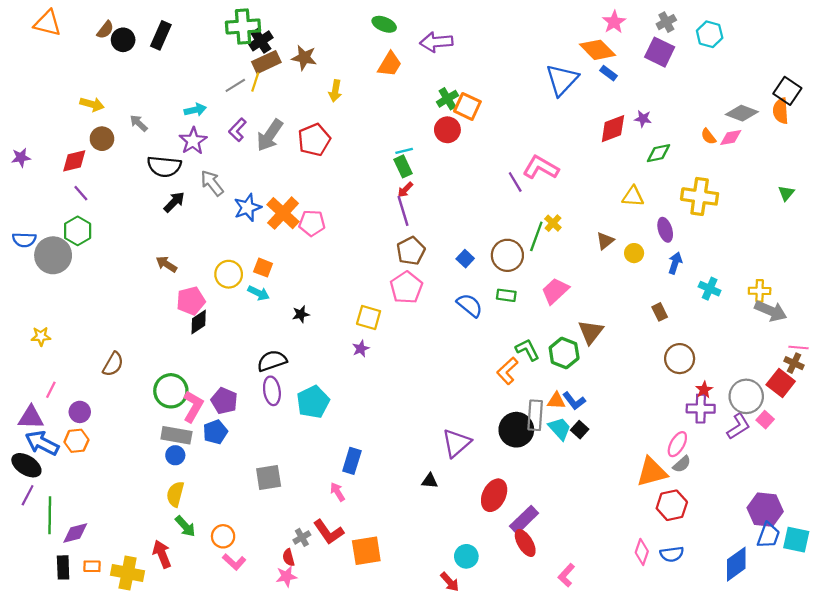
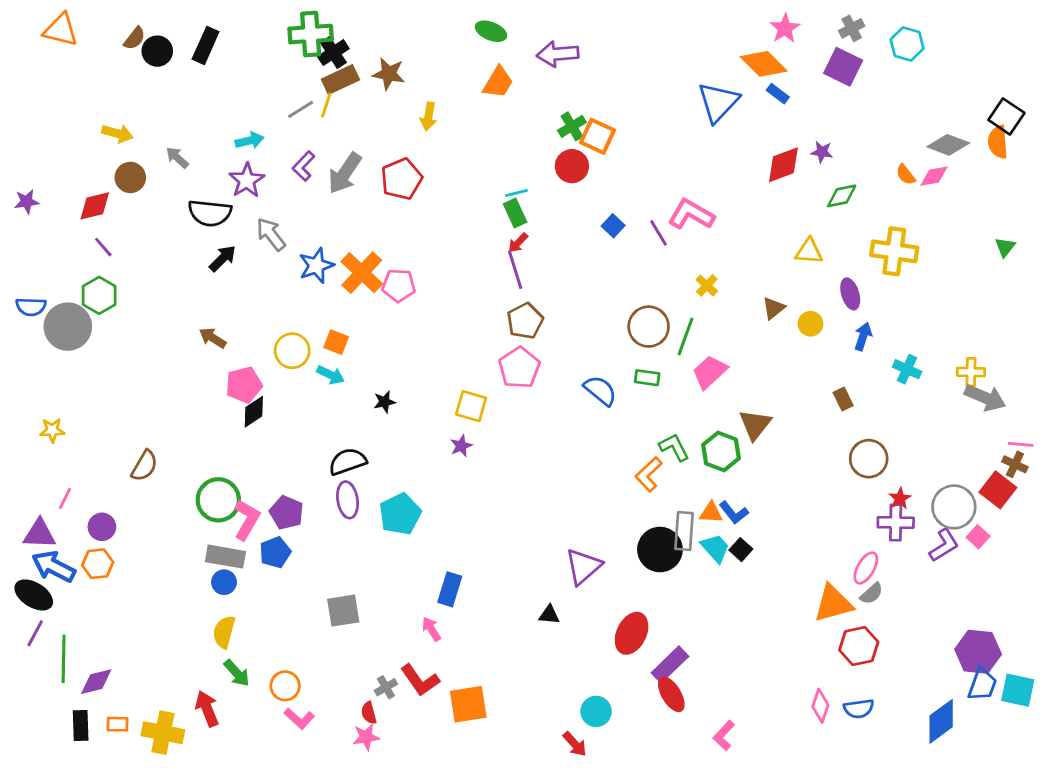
green line: (536, 236) -> (686, 337), moved
blue square: (465, 259) -> (613, 226), moved

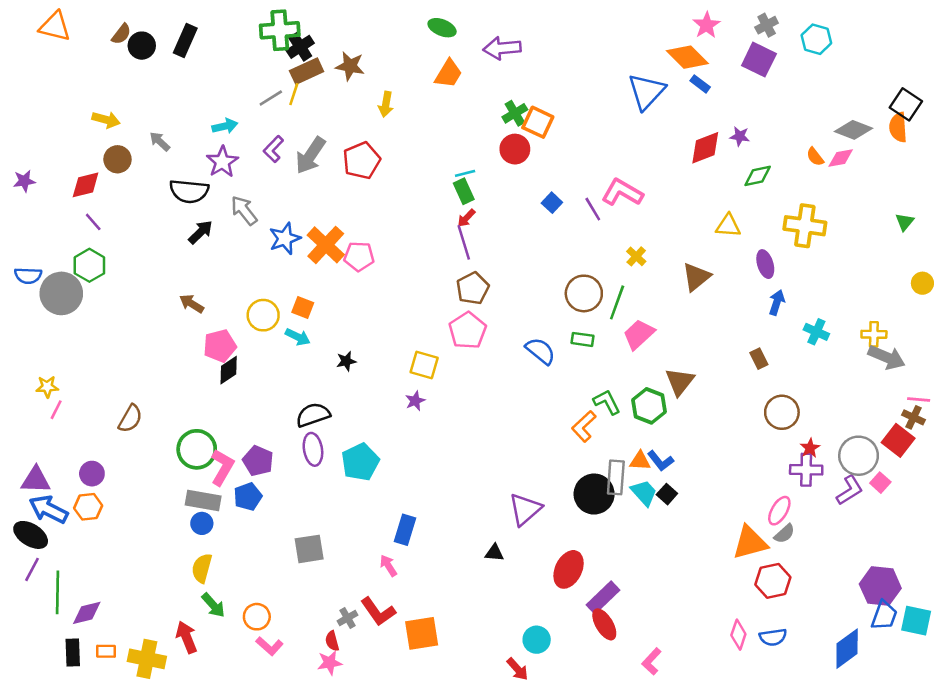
brown triangle: (774, 308) -> (696, 277), size x1.4
yellow circle: (810, 324) -> (922, 283), moved
pink line: (65, 498) -> (56, 410), moved

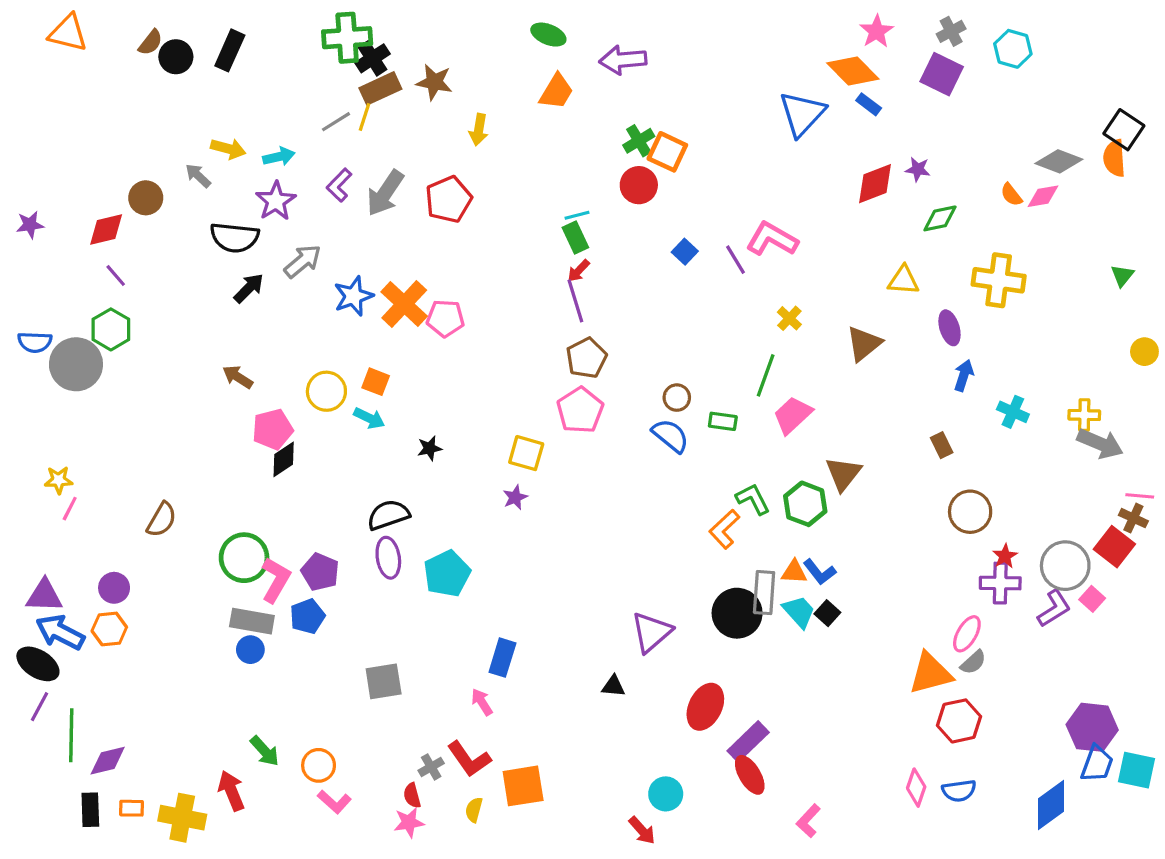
yellow arrow: (106, 120) -> (228, 149), moved
gray arrow: (244, 210) -> (303, 261), turned 88
brown circle: (584, 293) -> (677, 398), moved, size x0.6
yellow semicircle: (202, 568) -> (474, 810), moved, size x0.7

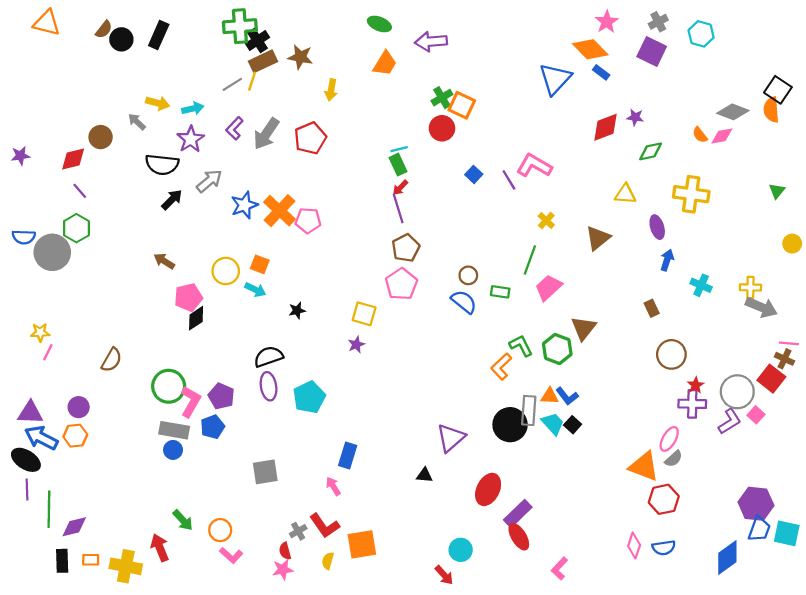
orange triangle: (930, 673) -> (644, 466), turned 36
purple line: (40, 707) -> (27, 489), turned -30

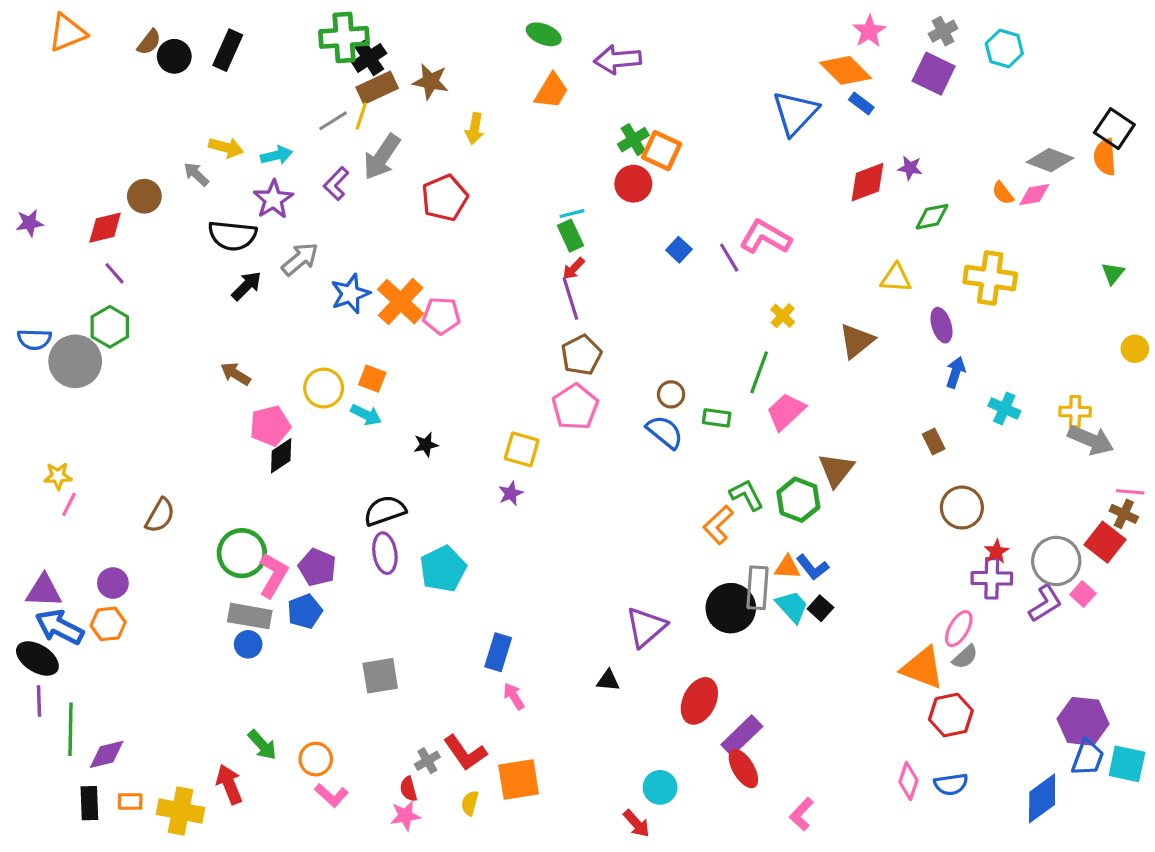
orange triangle: (47, 23) -> (67, 33), turned -36
gray arrow: (266, 134) -> (382, 157), moved
pink arrow: (333, 486) -> (514, 696), moved

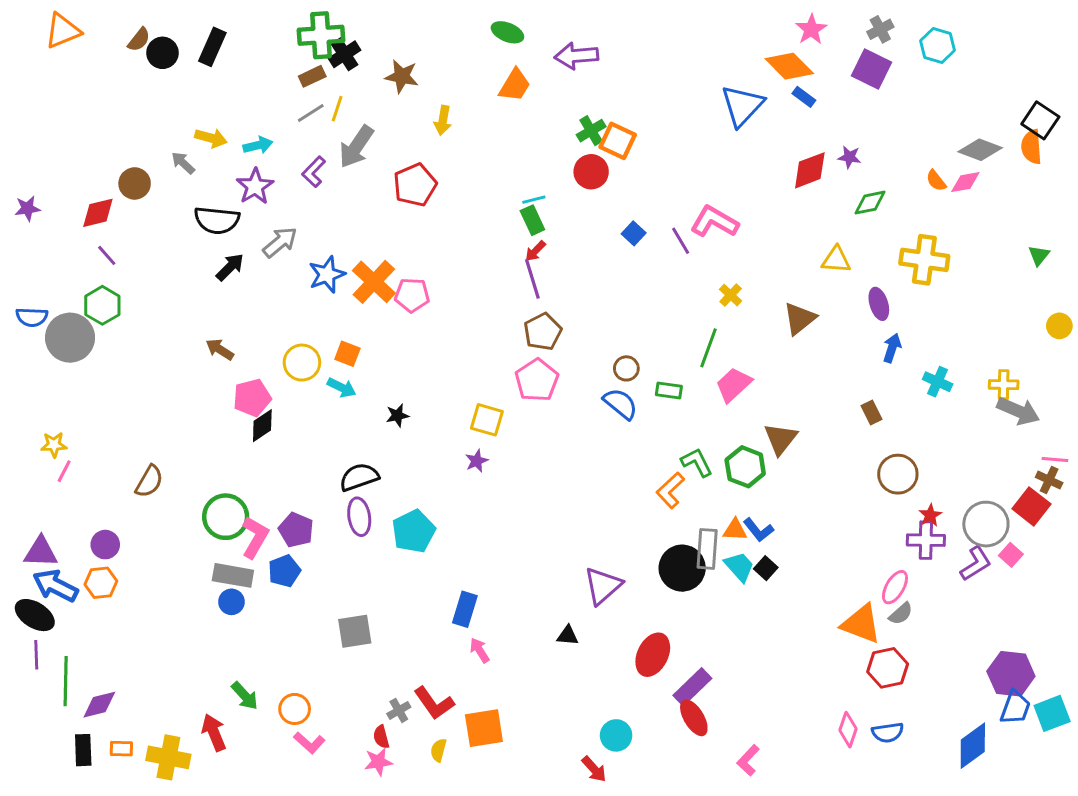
brown rectangle: (377, 88) -> (312, 76), moved, size x0.7
cyan square: (1127, 764) -> (1052, 713), turned -33

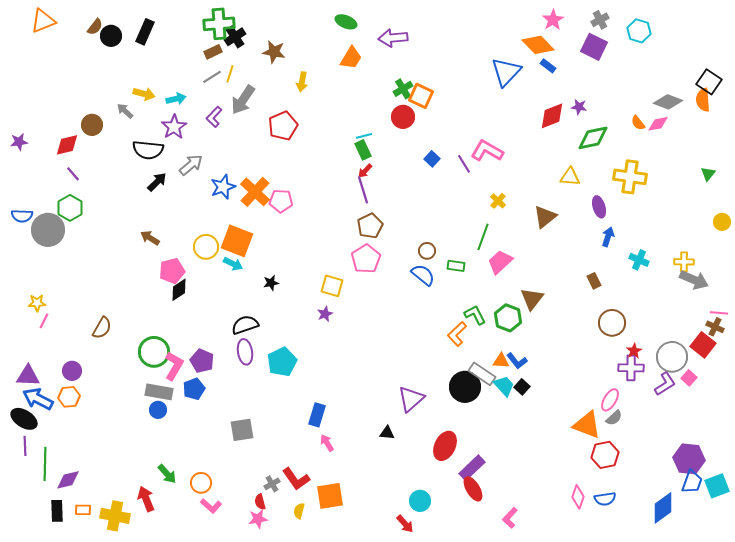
green diamond: (870, 203) -> (593, 138), size x1.4
orange square: (347, 354) -> (237, 241), size x1.8
gray rectangle: (707, 549) -> (482, 374), turned -60

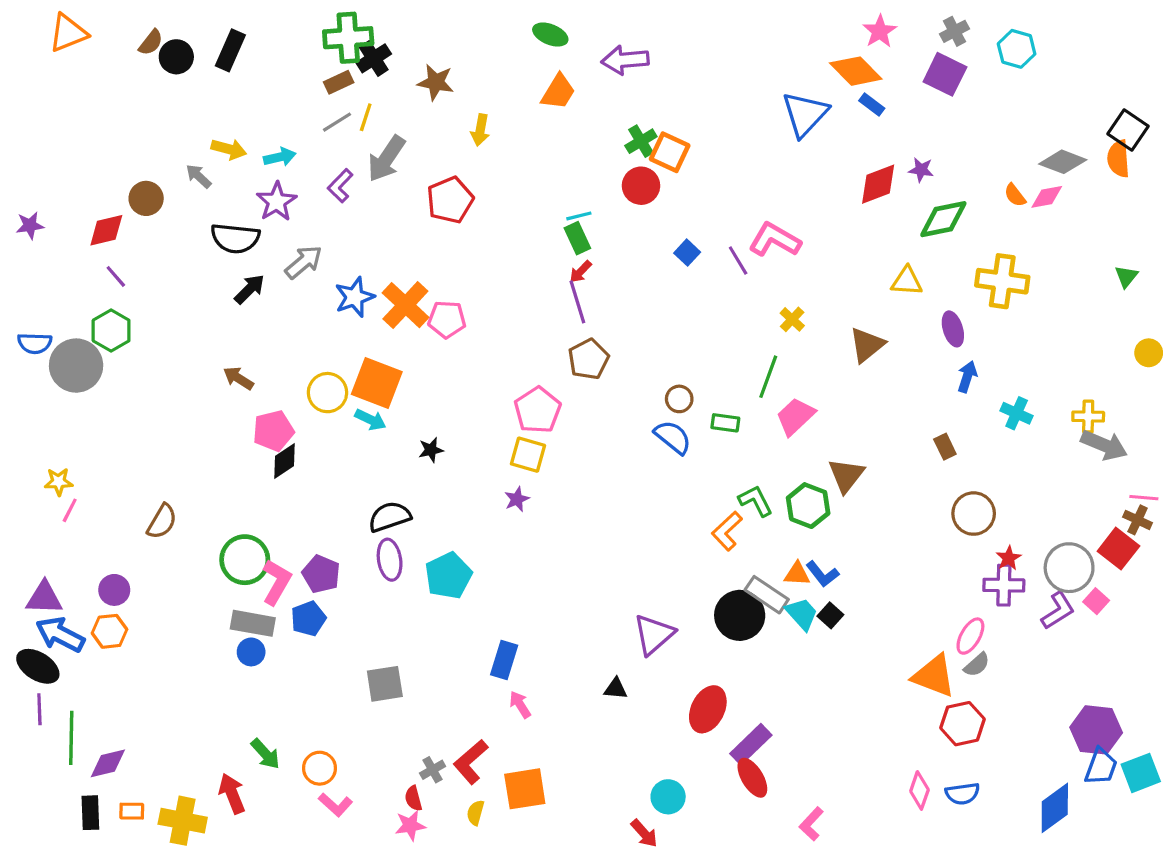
pink pentagon: (366, 259) -> (538, 410), moved
red L-shape: (296, 479) -> (471, 762), turned 84

